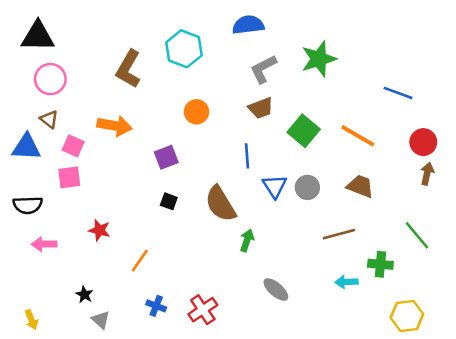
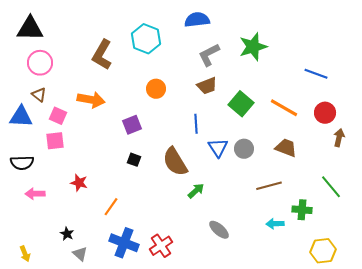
red circle: (423, 142) -> (325, 113), moved
green arrow: (247, 240) -> (196, 191), turned 30
blue cross: (156, 306) -> (124, 243), size x1.8

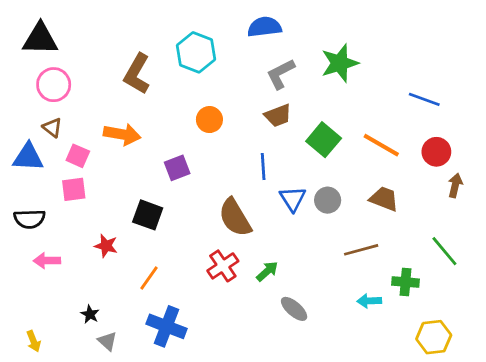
black square: (134, 160) -> (148, 215), moved, size x1.6
green arrow: (196, 191) -> (267, 271), moved
red cross: (161, 246) -> (223, 266), moved

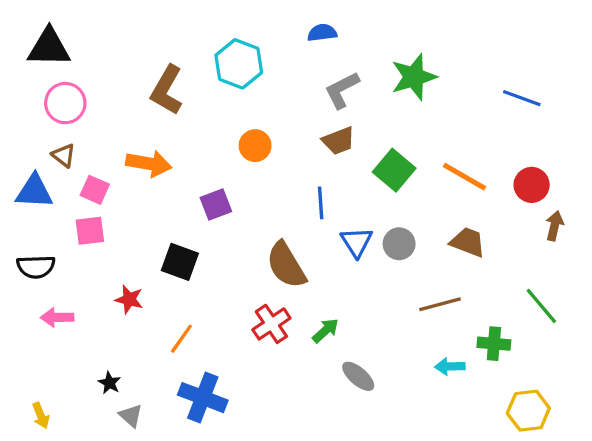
blue semicircle: (264, 27) -> (322, 33), size x0.7
blue line: (424, 99) -> (522, 98), moved

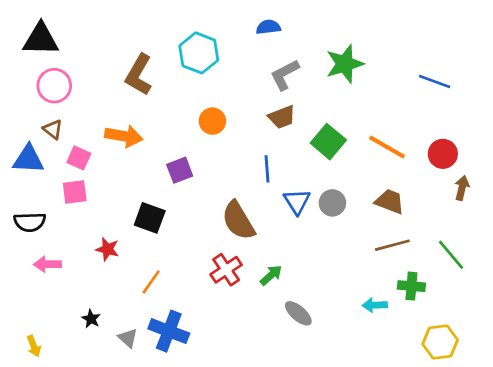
brown line: (440, 304) -> (392, 245), moved
gray triangle: (131, 416) -> (128, 338), moved

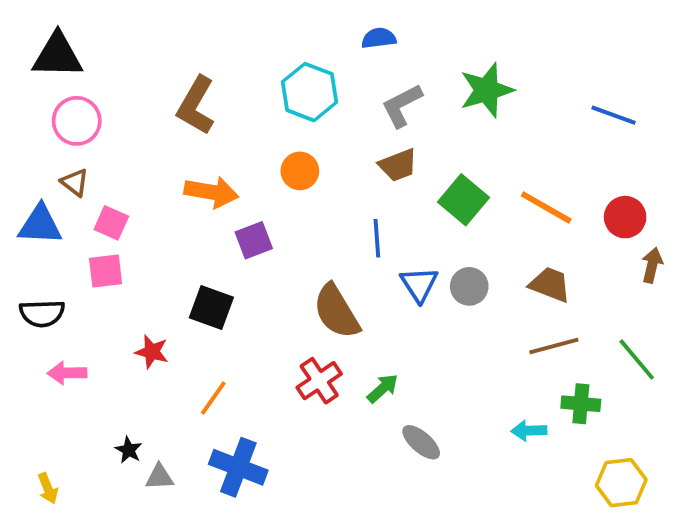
cyan hexagon: (199, 53) -> (310, 92), moved
orange arrow: (124, 136) -> (211, 192), moved
gray triangle: (128, 338) -> (159, 477), moved, turned -45

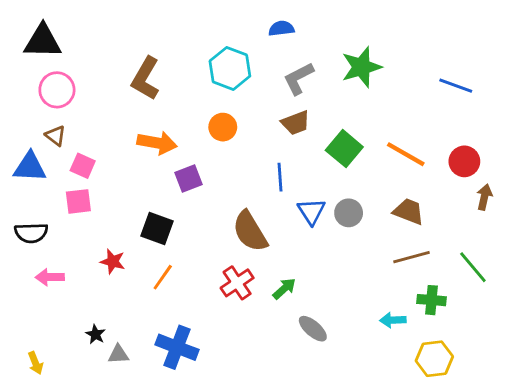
orange line: (213, 398) -> (163, 277), moved
yellow hexagon: (621, 483) -> (434, 359), moved

